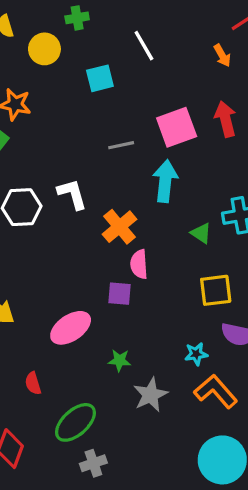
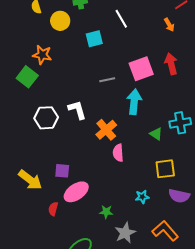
purple square: (119, 294) -> (62, 171), moved
cyan star: (196, 354) -> (142, 197), moved
red semicircle: (33, 383) -> (53, 209), moved, turned 32

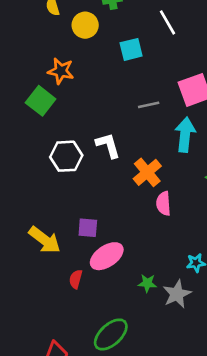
gray star: (125, 233) -> (177, 294), moved

